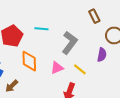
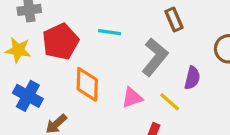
brown rectangle: (94, 16) -> (174, 19), moved
purple semicircle: (102, 55) -> (192, 78), moved

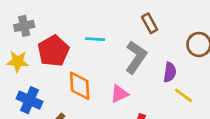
yellow line: (170, 102) -> (183, 95), moved

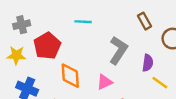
brown rectangle: (150, 23) -> (144, 21), moved
cyan line: (95, 39) -> (83, 22), moved

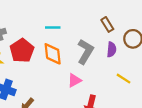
purple semicircle: (148, 63) -> (112, 49), moved
orange diamond: (70, 76) -> (53, 54), moved

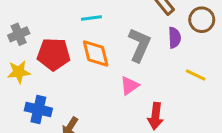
red pentagon: (22, 51) -> (54, 54), turned -30

